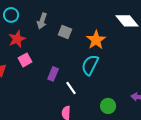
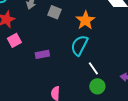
purple rectangle: (53, 74) -> (42, 54), turned 56
white line: (71, 88) -> (93, 68), moved

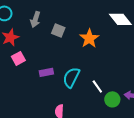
cyan semicircle: (79, 45) -> (71, 77), moved
green circle: (97, 86) -> (112, 99), moved

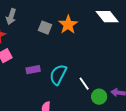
gray arrow: (35, 19) -> (11, 17), moved
orange star: (89, 38) -> (68, 25), moved

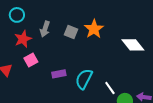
gray arrow: (11, 17) -> (45, 29), moved
white diamond: (107, 17) -> (133, 45), moved

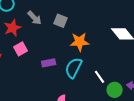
gray arrow: (45, 29) -> (35, 18), turned -63
orange star: (94, 29) -> (80, 42), moved, turned 30

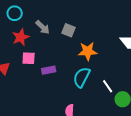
pink square: (21, 49) -> (29, 58), turned 32
purple rectangle: (49, 63) -> (49, 70), moved

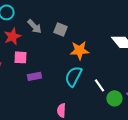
purple rectangle: (49, 70) -> (34, 76), moved

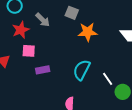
gray square: (60, 29) -> (72, 13), moved
orange star: (79, 50) -> (88, 32), moved

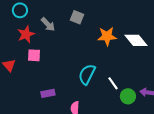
orange star: (88, 32) -> (107, 36), moved
purple rectangle: (43, 70) -> (48, 93), moved

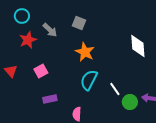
orange star: (107, 36) -> (85, 52), moved, turned 30
white diamond: (136, 40) -> (138, 46), turned 35
pink square: (34, 55) -> (41, 71), moved, turned -32

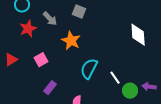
orange star: (85, 52) -> (71, 41), moved
red triangle: (11, 71) -> (11, 60), turned 40
purple rectangle: (50, 99) -> (50, 88), turned -40

